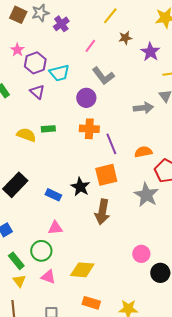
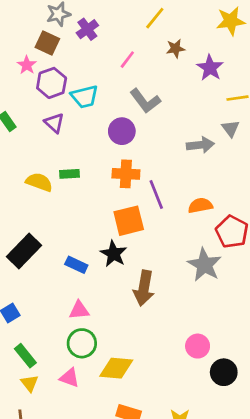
brown square: (18, 15) -> (47, 43), moved
orange square: (106, 175) -> (129, 221), moved
green circle: (41, 251) -> (82, 343), moved

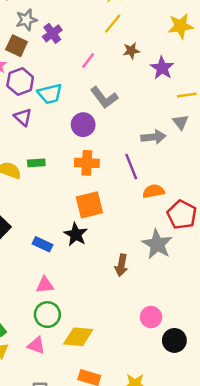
purple line: (156, 195) -> (131, 167), moved
brown arrow: (144, 288) -> (121, 265), moved, size x0.7

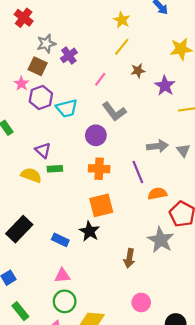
purple triangle: (23, 117) -> (43, 150), moved
gray triangle: (181, 122) -> (183, 150), moved
pink circle: (151, 317) -> (141, 302), moved

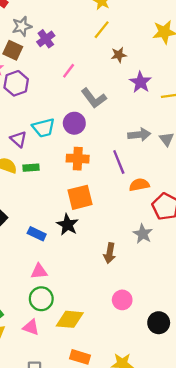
pink line: (100, 79) -> (69, 71), moved
purple star: (165, 86) -> (140, 82), moved
cyan trapezoid: (67, 108) -> (44, 128), moved
green rectangle: (55, 169) -> (31, 168), moved
gray star: (161, 240) -> (143, 234), size x0.7

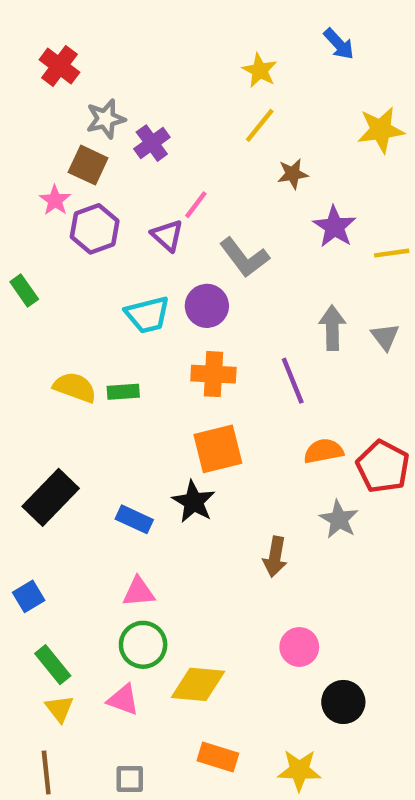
gray arrow: (139, 135) -> (332, 328), turned -85
purple triangle: (18, 139) -> (167, 235), moved
orange semicircle: (139, 185) -> (323, 451), moved
black circle: (159, 323) -> (343, 702), moved

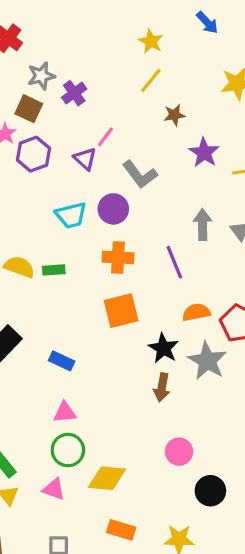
black star: (194, 502) -> (163, 348), moved
gray star: (339, 519) -> (207, 361), size x1.4

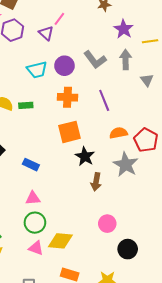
gray L-shape: (140, 174) -> (95, 60), moved
gray arrow: (203, 225) -> (126, 60), moved
black star: (163, 348) -> (85, 156), moved
pink triangle: (54, 489) -> (36, 248), moved

